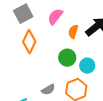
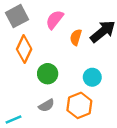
green circle: (67, 58) -> (48, 74), moved

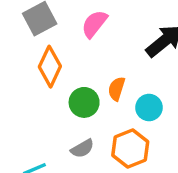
orange semicircle: (76, 37) -> (117, 89), moved

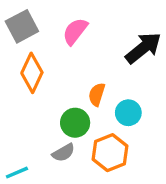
green circle: (84, 102) -> (75, 123), moved

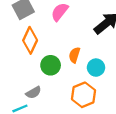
green circle: (75, 123) -> (51, 65), moved
gray semicircle: (63, 153) -> (34, 93), moved

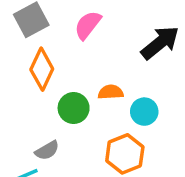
orange semicircle: (74, 55) -> (111, 92), turned 70

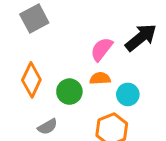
pink semicircle: (88, 25) -> (102, 49), moved
orange diamond: (42, 69) -> (31, 80), moved

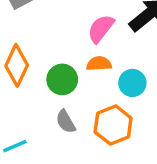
gray semicircle: (48, 127) -> (66, 122), moved, turned 90

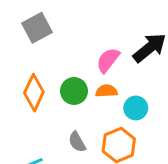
green circle: (62, 79) -> (74, 91), moved

